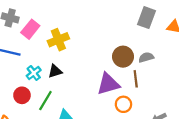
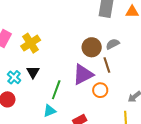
black triangle: (55, 71) -> (33, 72), turned -32
green line: (45, 101) -> (56, 90), moved

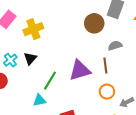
brown circle: (92, 47) -> (94, 23), moved
orange circle: (100, 90) -> (107, 92), moved

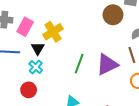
black triangle: (30, 58) -> (38, 48), moved
green line: (50, 81) -> (79, 64), moved

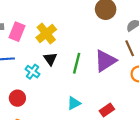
black triangle: (38, 48) -> (50, 59), moved
red circle: (29, 90) -> (17, 98), moved

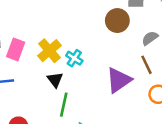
green line: (77, 63) -> (64, 105), moved
cyan cross: (33, 72) -> (74, 58), moved

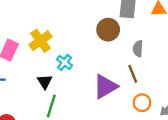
gray semicircle: (150, 38) -> (138, 49), turned -56
yellow cross: (49, 51) -> (40, 41), moved

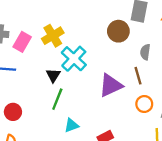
cyan cross: (65, 62) -> (74, 59), size x1.6

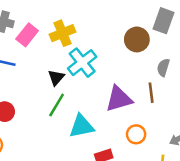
orange circle: (144, 104) -> (136, 134), moved
cyan triangle: (72, 125) -> (82, 126), moved, size x1.5

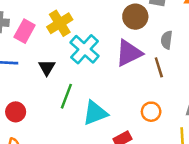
black triangle: (56, 78) -> (47, 68), moved
purple triangle: (119, 99) -> (129, 53), moved

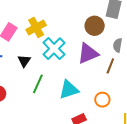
brown line: (159, 67) -> (110, 66), turned 35
cyan triangle: (95, 113) -> (69, 90), moved

